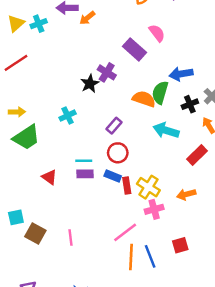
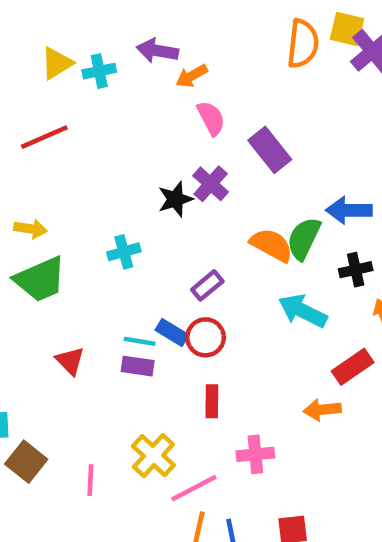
pink semicircle: (157, 33) -> (211, 118), moved
blue rectangle: (113, 176) -> (172, 332), moved
yellow cross: (148, 187) -> (153, 456), moved
orange arrow: (186, 194) -> (322, 410), moved

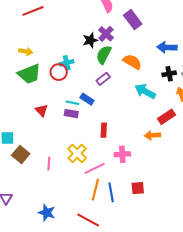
green semicircle: (304, 238) -> (104, 55), moved
red circle: (206, 337) -> (59, 72), moved

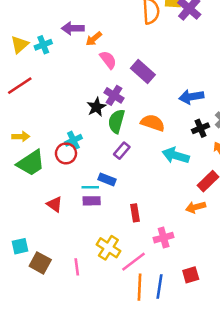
blue line: (111, 192) -> (159, 286), turned 30

